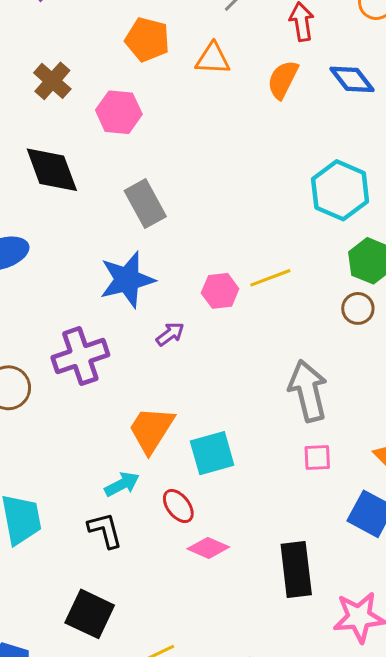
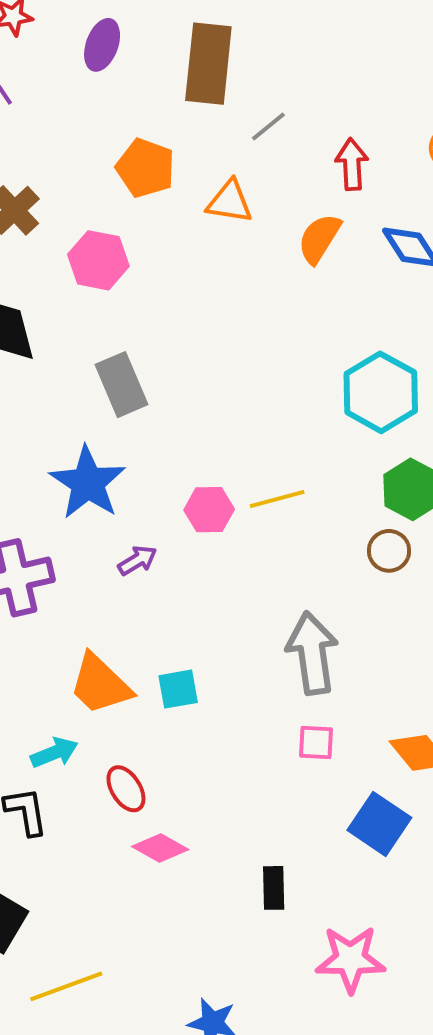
blue star: (127, 280) -> (88, 483), turned -30
orange trapezoid: (151, 430) -> (100, 684), turned -84
cyan square: (212, 453) -> (178, 689), moved, size x0.7
black rectangle: (296, 569) -> (274, 888), size x0.6

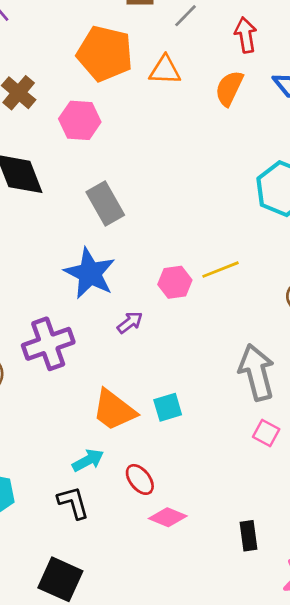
orange pentagon: (146, 168) -> (105, 54), size x1.4
pink square: (316, 743) -> (266, 433), turned 32

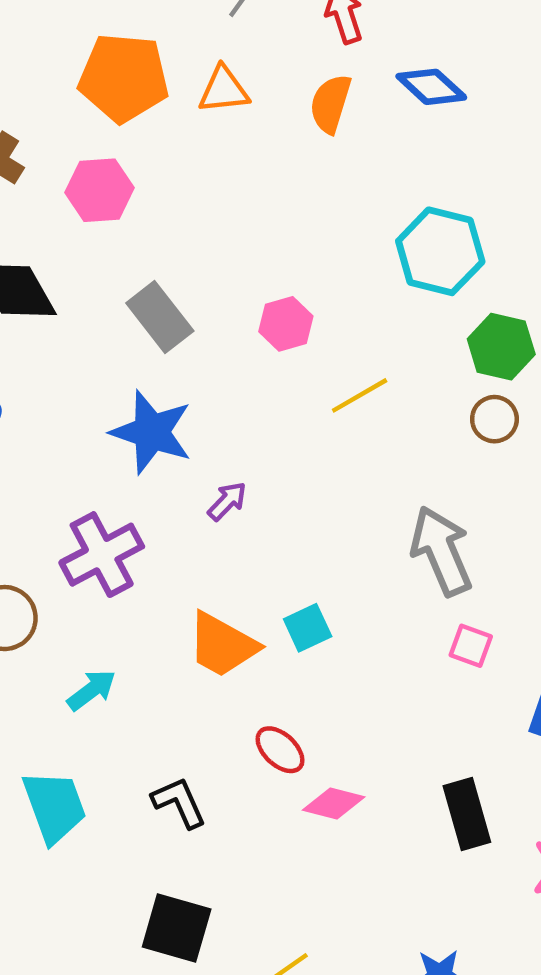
pink hexagon: (175, 282) -> (286, 324), moved
cyan arrow: (88, 460) -> (91, 690), moved
black rectangle: (248, 536) -> (467, 814), size x1.4

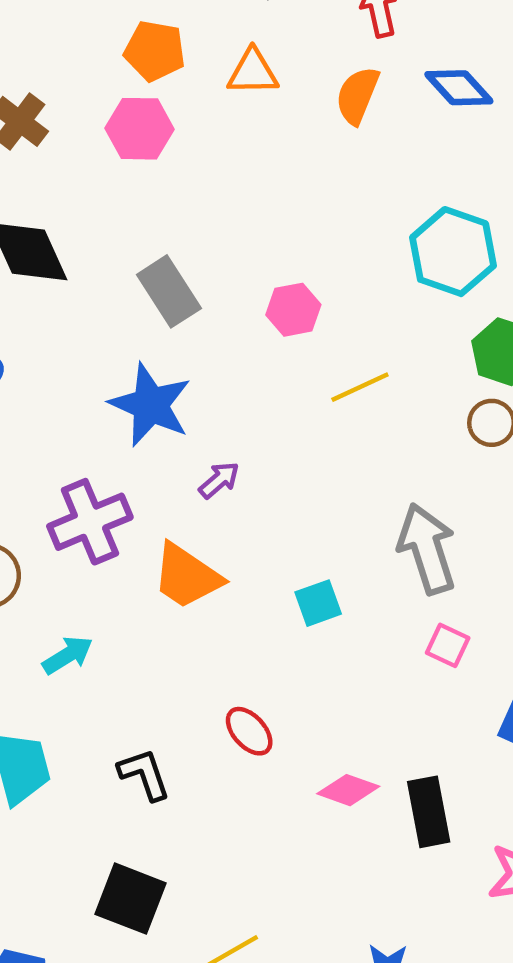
orange pentagon: (124, 78) -> (155, 51), size x0.7
pink hexagon: (99, 190) -> (140, 129), moved
cyan square: (308, 628) -> (318, 603), moved
orange trapezoid: (222, 645) -> (187, 576), moved
pink diamond: (334, 804) -> (348, 790), moved

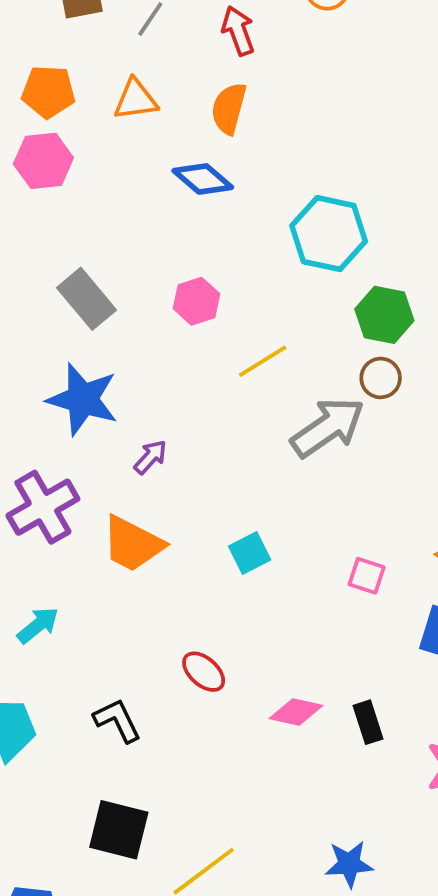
blue diamond: (459, 88) -> (203, 179), moved
gray arrow: (427, 549) -> (328, 427), moved, turned 80
black rectangle: (429, 812) -> (368, 722), size x0.7

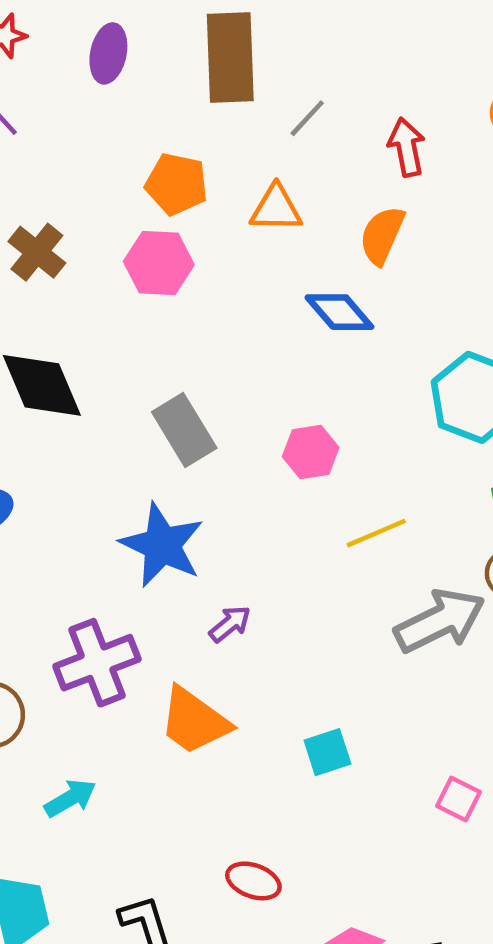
red ellipse: (204, 672) -> (253, 881), turned -30

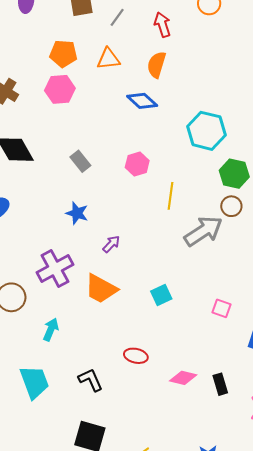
gray rectangle: (184, 430) -> (80, 161), size x0.7
yellow line: (376, 533) -> (171, 196), turned -52
blue star: (162, 545) -> (77, 213), size x0.6
cyan arrow: (70, 798) -> (51, 330), turned -30

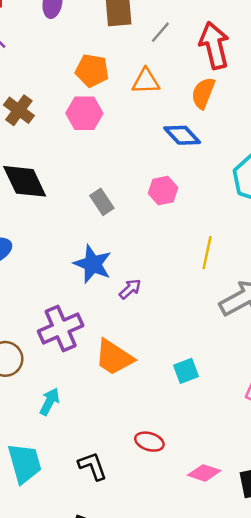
red arrow: (162, 25) -> (214, 45), size x1.5
pink hexagon: (137, 164) -> (163, 191), moved
blue star: (77, 213) -> (93, 264), size x1.4
purple arrow: (111, 244) -> (130, 289), moved

